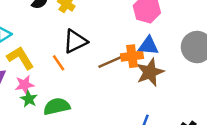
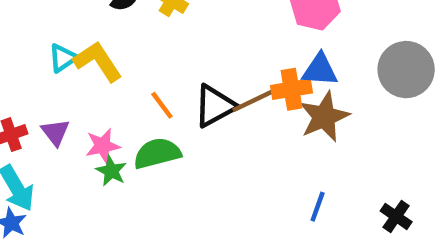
black triangle: (75, 41) -> (215, 106), moved
yellow L-shape: (20, 58) -> (98, 61), moved
green semicircle: (57, 106) -> (157, 153), moved

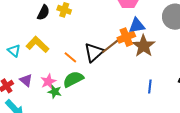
cyan triangle: (63, 58) -> (14, 51), moved, turned -32

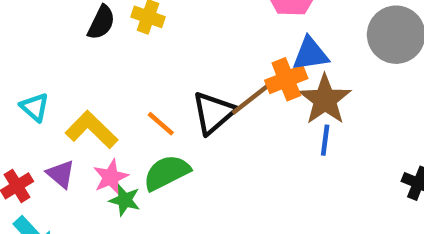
yellow L-shape: (37, 45) -> (92, 130), moved
blue line: (150, 86) -> (325, 140), moved

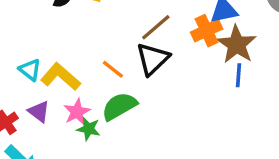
brown line: (250, 99) -> (156, 27), moved
cyan triangle: (35, 107) -> (30, 70), moved

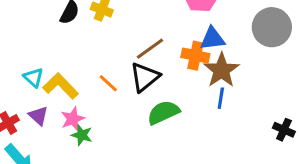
orange cross: (207, 31) -> (195, 56), turned 32
green semicircle: (119, 106) -> (163, 112), moved

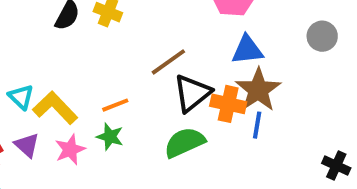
gray circle: (272, 27) -> (322, 36), size x0.6
orange cross: (195, 56) -> (228, 104), moved
black triangle: (145, 77) -> (192, 93), moved
orange line: (108, 83) -> (115, 105), turned -65
green star: (82, 135) -> (110, 137), moved

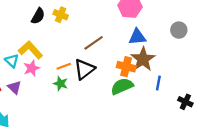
black triangle: (192, 93) -> (84, 69), moved
yellow L-shape: (55, 108) -> (30, 50), moved
blue line: (257, 125) -> (158, 83), moved
green semicircle: (184, 142) -> (122, 86), moved
pink star: (70, 150) -> (32, 68), moved

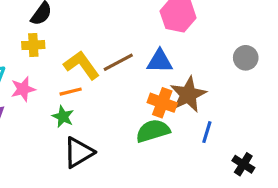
yellow cross: (61, 15) -> (33, 45), moved, turned -32
blue triangle: (137, 37) -> (160, 61), moved
yellow L-shape: (30, 50) -> (82, 65), moved
black triangle: (84, 69) -> (79, 152), moved

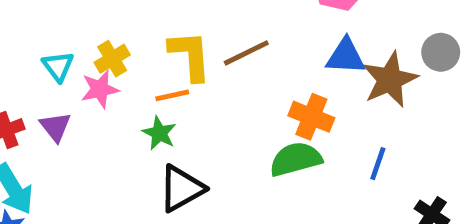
yellow cross: (33, 45) -> (112, 59), moved, turned -30
blue triangle: (160, 61) -> (346, 56), moved
yellow L-shape: (82, 65) -> (190, 56), turned 30
brown star: (188, 95) -> (390, 80), moved

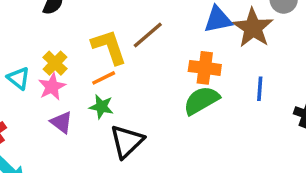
purple triangle: (55, 127) -> (61, 122), moved

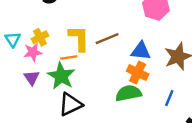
blue triangle: (218, 20) -> (141, 51), moved
green star: (101, 107) -> (61, 76), size x1.6

